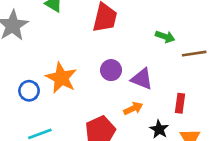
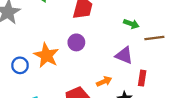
purple circle: (111, 70) -> (76, 42), moved
purple triangle: (142, 79) -> (124, 55), moved

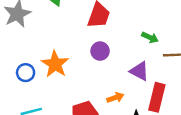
purple circle: (76, 42) -> (100, 51), moved
red rectangle: (142, 78) -> (157, 97), size x1.6

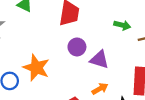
purple triangle: (139, 71) -> (99, 59), moved

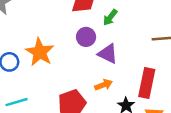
green arrow: (122, 25) -> (110, 17), moved, turned 105

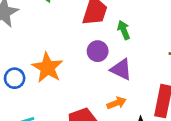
green arrow: (110, 17) -> (124, 30), turned 120

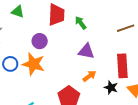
purple circle: (98, 51) -> (40, 41), moved
blue circle: (15, 78) -> (10, 64), moved

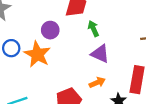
green arrow: (81, 23) -> (93, 29), moved

